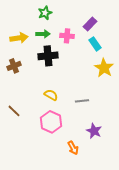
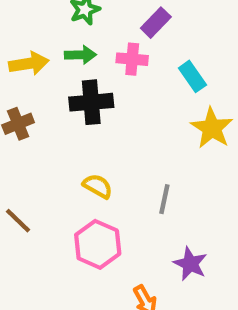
purple rectangle: (90, 24) -> (156, 23), moved
gray line: (82, 101) -> (164, 199), turned -72

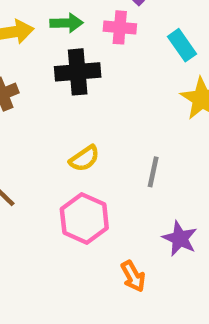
yellow semicircle: (98, 186) -> (84, 159), turned 116

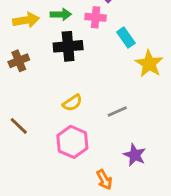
cyan rectangle: (182, 45) -> (126, 38), moved
gray line: (153, 172) -> (117, 111), turned 54

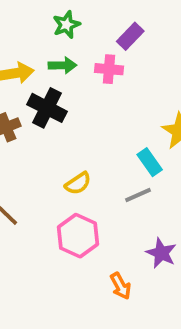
cyan rectangle: (126, 38) -> (150, 162), moved
black cross: (68, 46) -> (47, 108), moved, turned 32

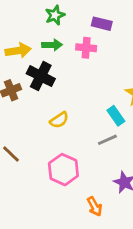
purple rectangle: (130, 36) -> (102, 24), turned 60
yellow semicircle: (78, 183) -> (59, 120), moved

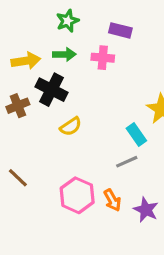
yellow semicircle: (59, 120) -> (71, 126), moved
orange arrow: (95, 206) -> (112, 200), moved

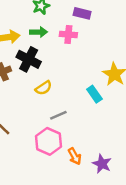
gray line: (127, 162) -> (58, 115), moved
orange arrow: (112, 200) -> (75, 156), moved
purple star: (146, 210) -> (102, 164), moved

